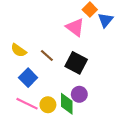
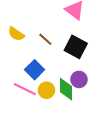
blue square: (28, 78) -> (35, 70), moved

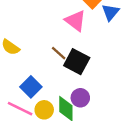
brown line: (45, 39) -> (59, 53), moved

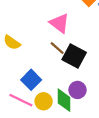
pink triangle: (75, 21) -> (59, 23), moved

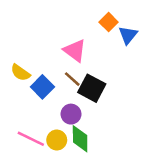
blue square: (31, 80) -> (42, 87), moved
purple circle: (77, 90) -> (71, 114), moved

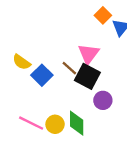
pink triangle: (75, 51) -> (89, 54), moved, turned 30
purple circle: (71, 114) -> (103, 100), moved

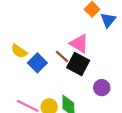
pink triangle: (89, 54) -> (79, 44), turned -36
purple circle: (103, 100) -> (102, 88), moved

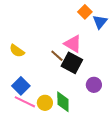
blue square: (37, 63) -> (21, 86), moved

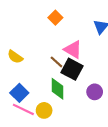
orange square: (85, 12) -> (55, 18), moved
green diamond: (63, 102) -> (57, 89), moved

